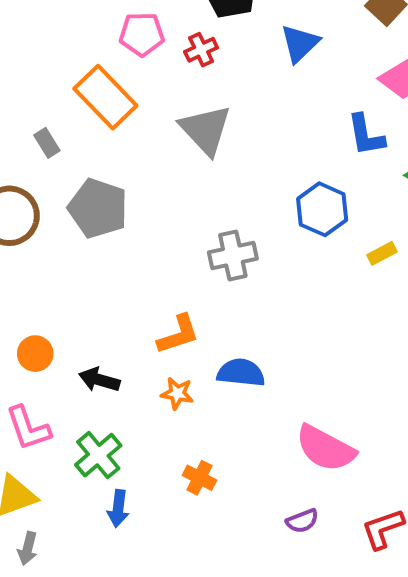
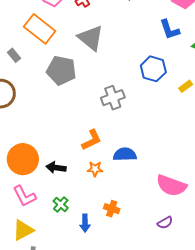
gray pentagon: (98, 208) -> (61, 70), moved
orange circle: (35, 354) -> (23, 159), size x1.8
green cross: (98, 455) -> (61, 204), size x0.7
blue arrow: (118, 509) -> (85, 223), moved

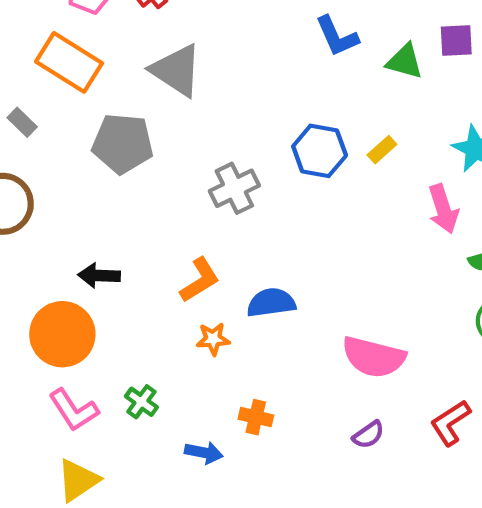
blue hexagon: (153, 69) -> (320, 151), moved
black arrow: (56, 168) -> (99, 276), moved
green cross: (61, 204) -> (141, 402), moved
blue arrow: (85, 223) -> (204, 453), turned -72

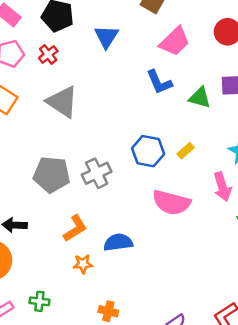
gray pentagon: (123, 143) -> (52, 175), moved
pink semicircle: (374, 357) -> (171, 202), moved
green cross: (141, 402) -> (39, 301), turned -30

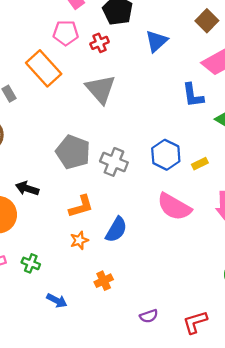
gray cross: (97, 173) -> (114, 162), turned 32
blue semicircle: (118, 242) -> (116, 230), turned 112
orange star: (83, 264) -> (79, 240), turned -30
orange cross: (108, 311) -> (104, 281), moved, turned 36

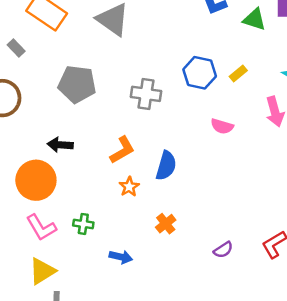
gray pentagon: (73, 152) -> (77, 84), moved
pink semicircle: (174, 207) -> (222, 126), size x0.6

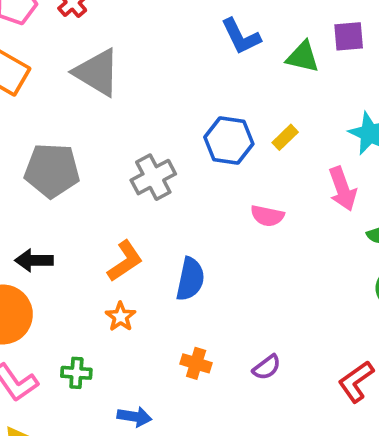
gray cross: (146, 94) -> (153, 177), turned -32
orange star: (129, 187) -> (121, 317), moved
orange cross: (166, 224) -> (196, 363), turned -30
purple semicircle: (223, 250) -> (267, 367), moved

